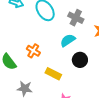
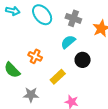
yellow rectangle: (53, 74) -> (58, 77), turned -63

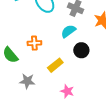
orange cross: (35, 56) -> (34, 43), turned -32

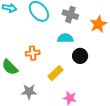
cyan semicircle: (68, 31) -> (65, 38), turned 42

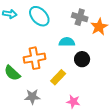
gray cross: (70, 15) -> (80, 17), moved
orange cross: (33, 53) -> (35, 58), size x1.5

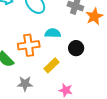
cyan semicircle: (67, 42) -> (53, 33), moved

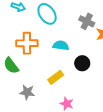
orange cross: (29, 45) -> (27, 43), moved

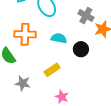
black circle: (82, 63) -> (81, 49), moved

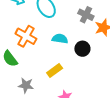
orange cross: (25, 34) -> (26, 36), turned 30

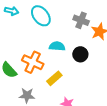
orange cross: (26, 36) -> (33, 62), moved

